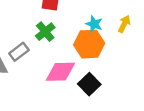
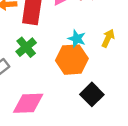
pink diamond: (60, 72) -> (28, 103), moved
black square: (89, 84) -> (92, 94), moved

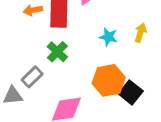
orange hexagon: (72, 60) -> (109, 80), moved

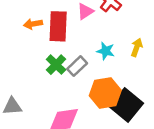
gray rectangle: (32, 77) -> (77, 66), moved
black square: (131, 92) -> (126, 105), size x1.4

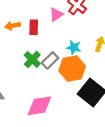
red rectangle: (58, 26) -> (34, 27), size x0.6
orange hexagon: (105, 93) -> (72, 69), moved

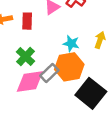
gray rectangle: (50, 60) -> (49, 73), moved
pink diamond: (39, 106) -> (30, 81), moved

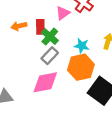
green cross: (25, 56) -> (50, 37), moved
gray rectangle: (49, 73) -> (50, 56), moved

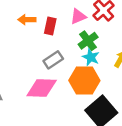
green cross: (50, 37) -> (88, 41), moved

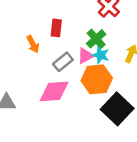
pink triangle: (78, 16) -> (85, 56), moved
orange arrow: (27, 20) -> (33, 44), moved, turned -112

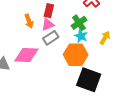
pink triangle: (85, 56) -> (48, 25), moved
pink diamond: (54, 91) -> (26, 55), moved
black square: (117, 109) -> (89, 80), turned -30

